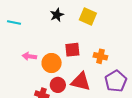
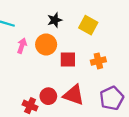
pink arrow: (29, 56) -> (22, 46), moved, turned 96
orange cross: (100, 56) -> (98, 61), moved, turned -32
orange circle: (52, 63) -> (46, 45), moved

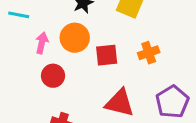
red circle: (48, 96) -> (53, 76), moved

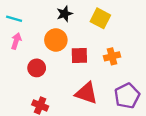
pink arrow: (42, 43) -> (16, 41), moved

